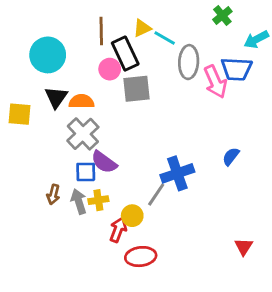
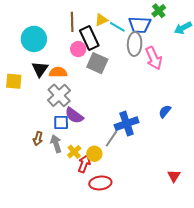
blue trapezoid: (237, 69) -> (140, 25), moved
gray square: (136, 89) -> (97, 63), turned 30
yellow cross: (98, 200) -> (74, 152), moved, turned -32

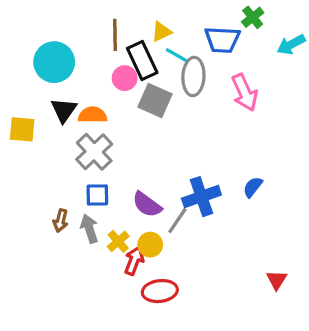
cyan line: (117, 27) -> (177, 56), moved
gray ellipse: (135, 44) -> (193, 77), moved
blue semicircle: (165, 111) -> (253, 187), moved
purple semicircle: (74, 115) -> (147, 205), moved

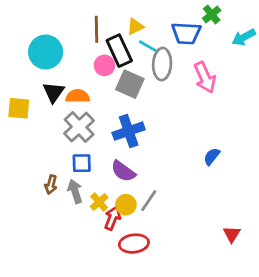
blue cross: (201, 197) -> (129, 131), moved
gray line: (177, 221) -> (149, 201), moved

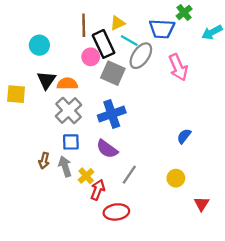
cyan circle: (46, 52) -> (39, 45), size x0.7
gray ellipse: (162, 64) -> (141, 56), turned 32
yellow circle: (126, 205) -> (176, 178), moved

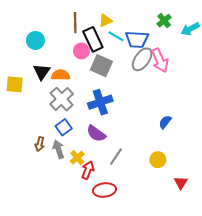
green cross: (184, 12) -> (164, 21), moved
blue trapezoid: (162, 29) -> (137, 39), moved
gray ellipse: (141, 56) -> (142, 59), moved
blue square: (71, 142) -> (64, 127), turned -35

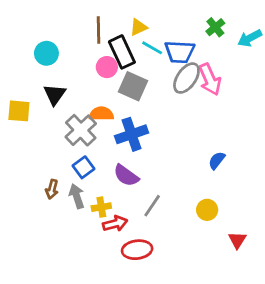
orange semicircle: (61, 75) -> (101, 114), moved
yellow cross: (77, 158) -> (101, 207), turned 32
red arrow: (88, 170) -> (115, 224), turned 54

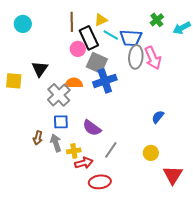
cyan circle: (46, 53) -> (23, 24), moved
gray ellipse: (186, 78) -> (136, 57), turned -30
blue cross: (132, 134) -> (105, 81), moved
blue square: (84, 167) -> (61, 122), turned 35
red triangle: (237, 240) -> (173, 175), size x1.5

